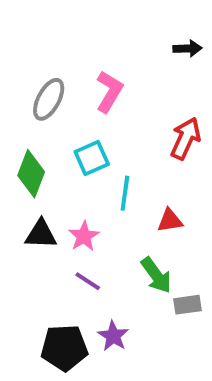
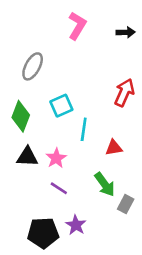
pink L-shape: (109, 92) -> (77, 26), moved
gray rectangle: (188, 305) -> (126, 204), turned -54

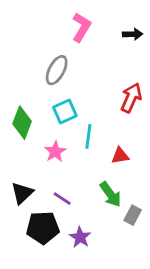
gray ellipse: (33, 66) -> (57, 70), moved
black triangle: (27, 157) -> (22, 193), moved, turned -45
pink star: (56, 158) -> (55, 152), moved
black pentagon: (43, 233) -> (43, 228), moved

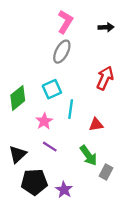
gray ellipse: (57, 70) -> (62, 52), moved
green diamond: (22, 123) -> (18, 98), turned 30
purple line: (62, 199) -> (50, 147), moved

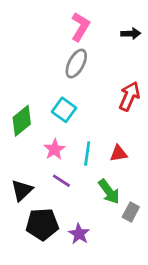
cyan square: (52, 89) -> (64, 110), turned -30
cyan line: (71, 109) -> (87, 153), moved

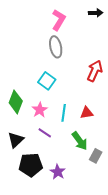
black arrow: (131, 34) -> (96, 13), moved
gray ellipse: (76, 64) -> (56, 47), turned -40
green diamond: (22, 121) -> (16, 102), moved, turned -30

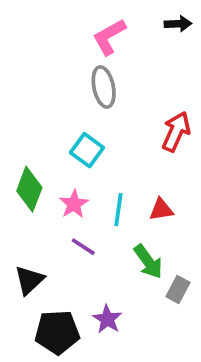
pink L-shape: (59, 20) -> (109, 37), turned -150
black triangle: (16, 140) -> (29, 280), moved
black pentagon: (31, 165) -> (57, 332), moved

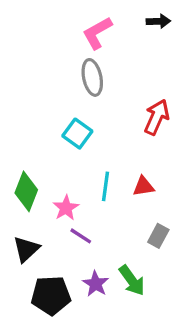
green diamond: (29, 189) -> (26, 191), moved
pink star: (74, 204) -> (66, 208), moved
purple line: (83, 247) -> (81, 236), moved
green arrow: (148, 262) -> (132, 280), moved
gray rectangle: (178, 289) -> (158, 236), moved

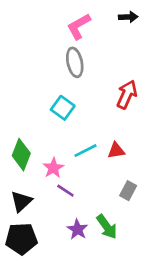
cyan line: (105, 186) -> (85, 151), turned 55
black pentagon: (51, 295) -> (21, 239), moved

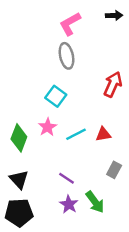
pink star: (53, 168) -> (47, 127), moved
purple line: (65, 191) -> (66, 178), moved
black triangle: (21, 201) -> (19, 179), turned -30

